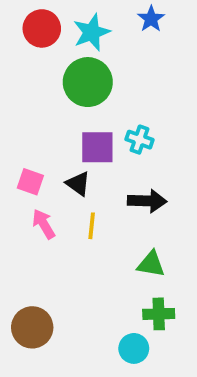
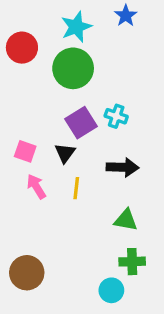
red circle: (42, 28) -> (22, 48), moved
purple square: (97, 147) -> (81, 123), turned -32
black triangle: (78, 184) -> (65, 153), turned 30

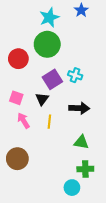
red circle: (22, 48) -> (18, 59), moved
brown circle: (27, 273) -> (17, 159), moved

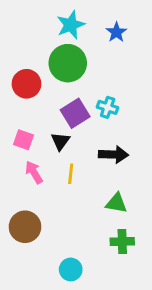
blue star: (81, 10) -> (116, 32), moved
cyan circle: (72, 188) -> (71, 269), moved

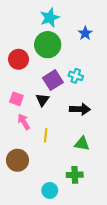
blue star: (116, 32) -> (85, 33), moved
yellow line: (71, 174) -> (46, 135), moved
green cross: (122, 241) -> (75, 175), moved

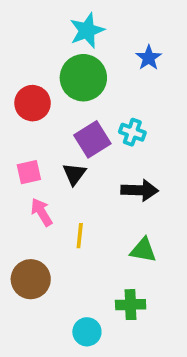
pink square: (16, 99) -> (29, 172), turned -32

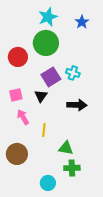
blue star: (149, 58) -> (82, 22), moved
green triangle: (143, 250) -> (66, 148), moved

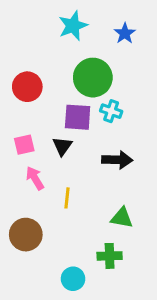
green circle: (46, 43) -> (93, 78), moved
purple square: (51, 77) -> (78, 117), turned 36
green triangle: (66, 148) -> (122, 218), moved

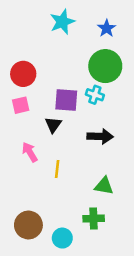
green circle: (93, 78) -> (105, 66), moved
pink square: (24, 145) -> (21, 105), moved
brown circle: (26, 235) -> (28, 225), moved

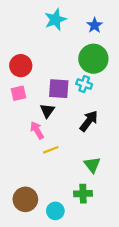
black arrow: (100, 136) -> (89, 121), turned -55
pink arrow: (30, 152) -> (37, 130), moved
yellow line: (57, 169) -> (51, 150), turned 63
green triangle: (104, 186) -> (92, 165), turned 42

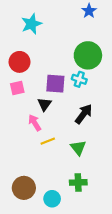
cyan star: (55, 19) -> (31, 24), moved
blue star: (95, 25) -> (89, 11), moved
green triangle: (92, 165) -> (78, 148), moved

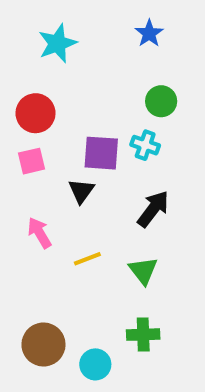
blue star: (89, 11) -> (149, 33), moved
green circle: (88, 55) -> (161, 101), size x0.6
pink arrow: (35, 123) -> (39, 233), moved

